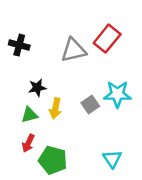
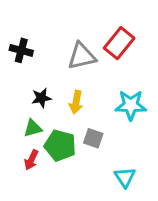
gray square: (90, 104) -> (93, 138), moved, turned -36
yellow arrow: (55, 108) -> (76, 102), moved
green pentagon: (53, 160) -> (60, 145), moved

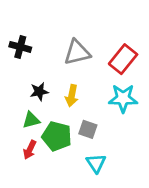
red rectangle: (119, 43) -> (123, 59), moved
cyan triangle: (125, 177) -> (96, 163), moved

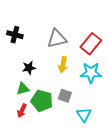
yellow arrow: (72, 96) -> (63, 65), moved
cyan triangle: (96, 163) -> (84, 115), moved

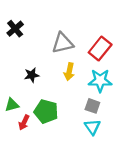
black cross: (15, 35) -> (15, 29), moved, turned 35
green triangle: (23, 89) -> (12, 105), moved
gray square: (65, 96) -> (92, 106), moved

